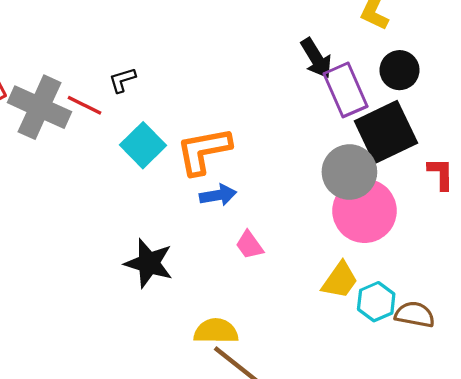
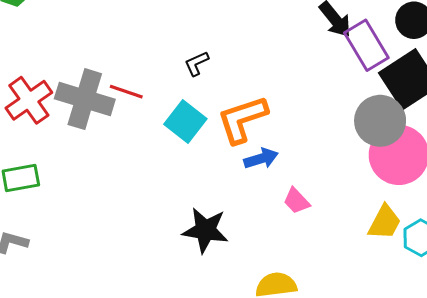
black L-shape: (122, 80) -> (197, 63), moved

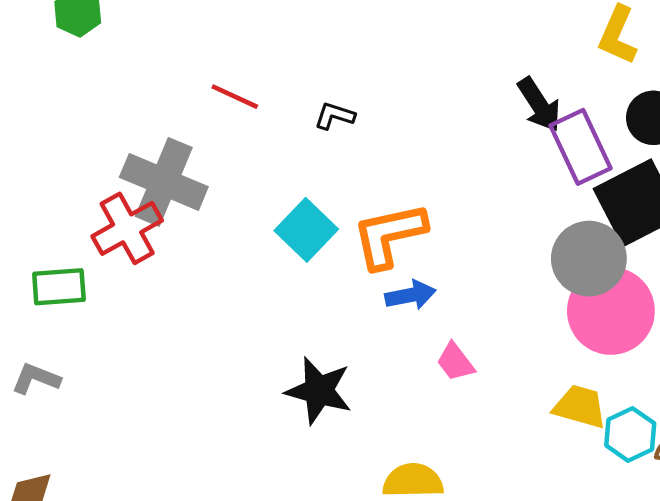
black L-shape: (197, 63) -> (335, 116), moved, turned 36
red line: (126, 92) -> (235, 97), moved
red cross: (29, 100) -> (127, 228), moved
yellow trapezoid: (385, 222) -> (580, 407), turned -108

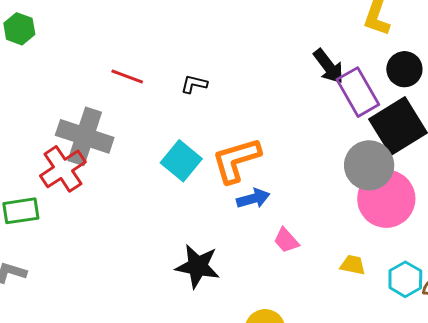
yellow trapezoid: (580, 407) -> (353, 265), moved, size x0.7

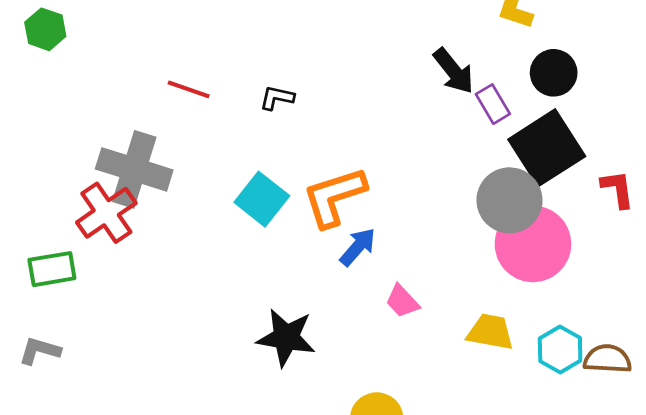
purple rectangle: (358, 92) -> (493, 104), size x0.6
blue arrow: (253, 199) -> (358, 247), turned -32
yellow trapezoid: (353, 265) -> (490, 332), size x1.4

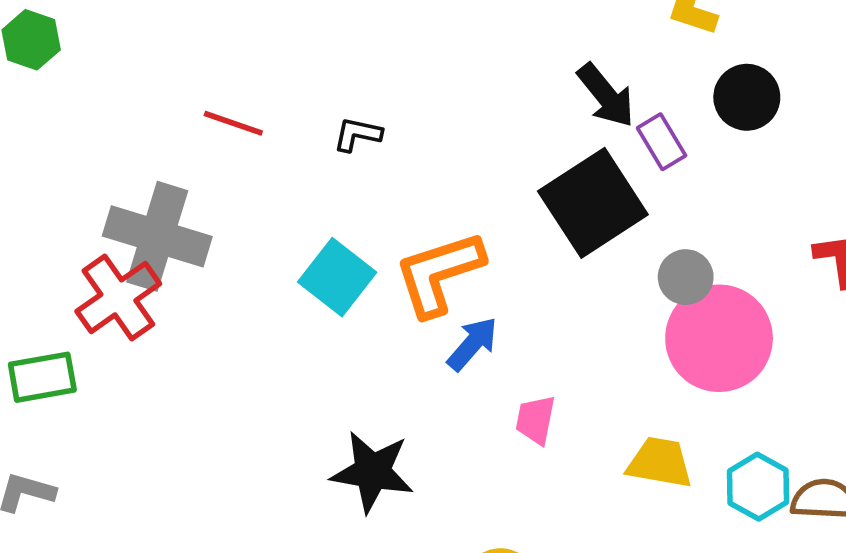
black square: (547, 148) -> (593, 203), moved
gray circle: (509, 200) -> (686, 277), size x0.6
pink trapezoid: (402, 301) -> (535, 420), turned 54

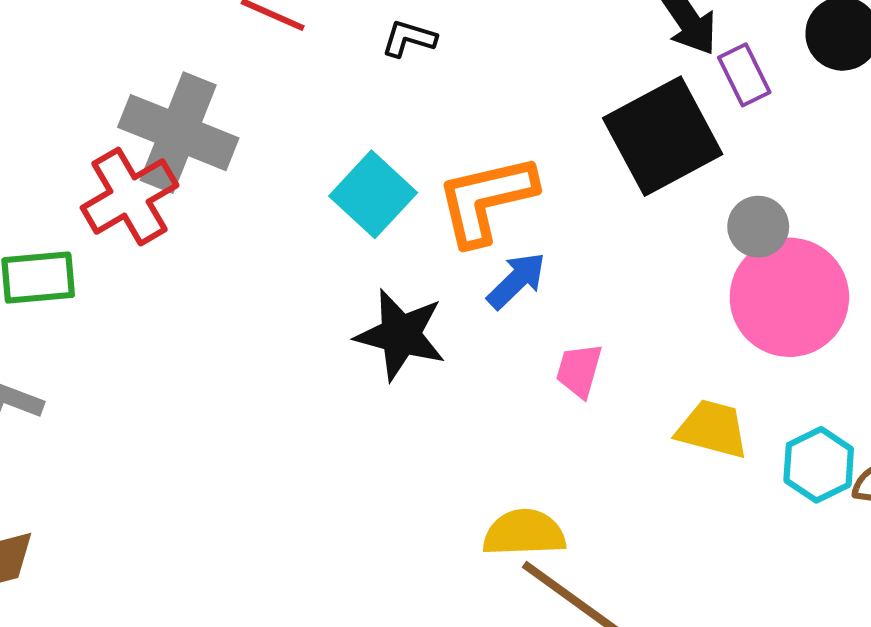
black star: (372, 472) -> (401, 335), moved

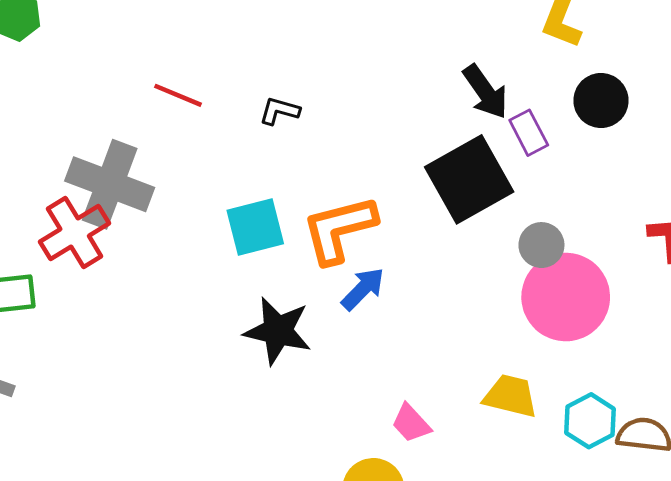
cyan square: (373, 194) -> (255, 227), turned 34
pink trapezoid: (579, 370) -> (411, 423), moved, turned -57

